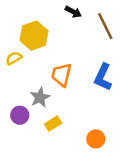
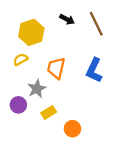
black arrow: (73, 12) -> (67, 19), moved
yellow semicircle: (14, 58) -> (21, 59), moved
orange circle: (96, 139) -> (72, 129), moved

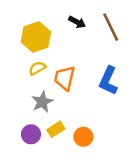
yellow semicircle: (21, 59) -> (37, 68), moved
purple circle: (18, 105) -> (31, 134), moved
orange circle: (72, 129) -> (83, 137), moved

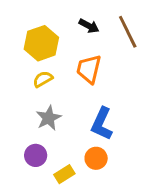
orange trapezoid: (65, 78) -> (89, 69), moved
blue L-shape: (108, 81) -> (102, 124), moved
yellow rectangle: (56, 129) -> (64, 174), moved

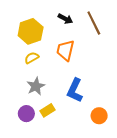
orange circle: (96, 158) -> (99, 116), moved
yellow rectangle: (64, 174) -> (47, 110), moved

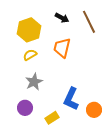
blue L-shape: (75, 90) -> (71, 99), moved
yellow rectangle: (47, 110) -> (52, 118), moved

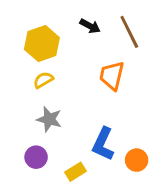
orange trapezoid: (62, 48) -> (112, 76), moved
gray star: (34, 82) -> (49, 119), turned -30

